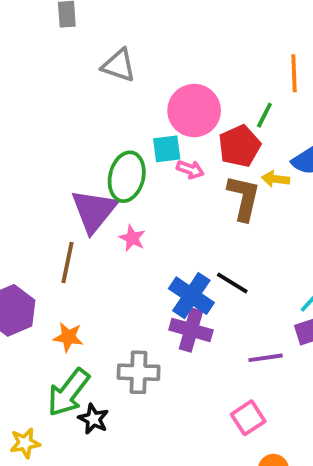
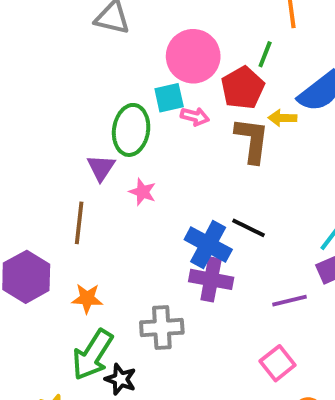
purple triangle: (94, 211) -> (101, 168), size x0.6

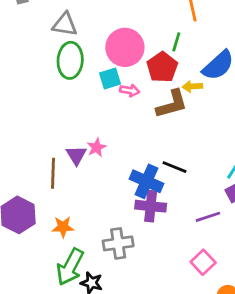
green ellipse: (131, 130) -> (70, 60), moved
brown L-shape: (252, 140) -> (172, 104), turned 72
purple triangle: (101, 168) -> (76, 155), moved
pink star: (142, 192) -> (96, 147), turned 30

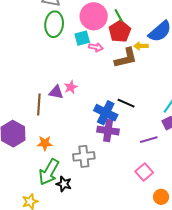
green line: (176, 42) -> (119, 15), moved, turned -48
purple triangle: (76, 155) -> (56, 92), turned -49

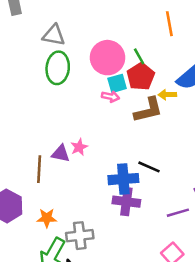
cyan square: (82, 38) -> (117, 83), moved
blue cross: (106, 113) -> (123, 179), turned -30
gray cross: (84, 156) -> (80, 236), moved

